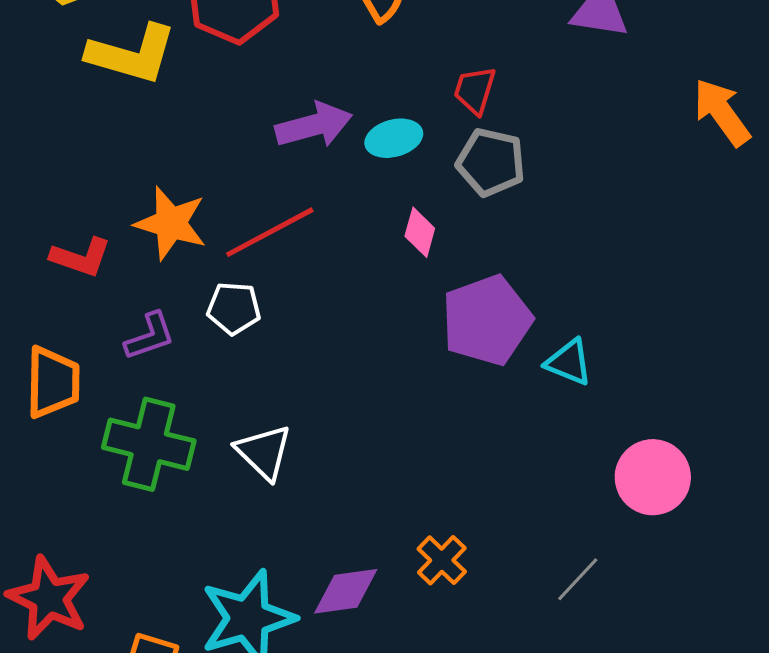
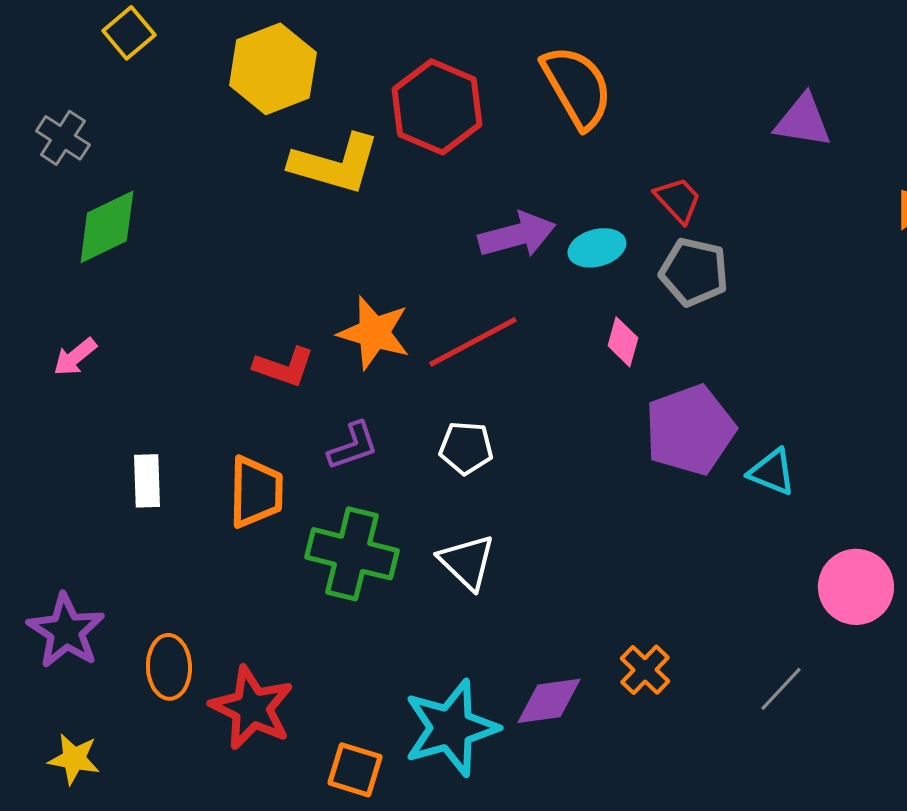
red trapezoid: (475, 90) -> (678, 200), turned 120
white pentagon: (234, 308) -> (466, 448), moved

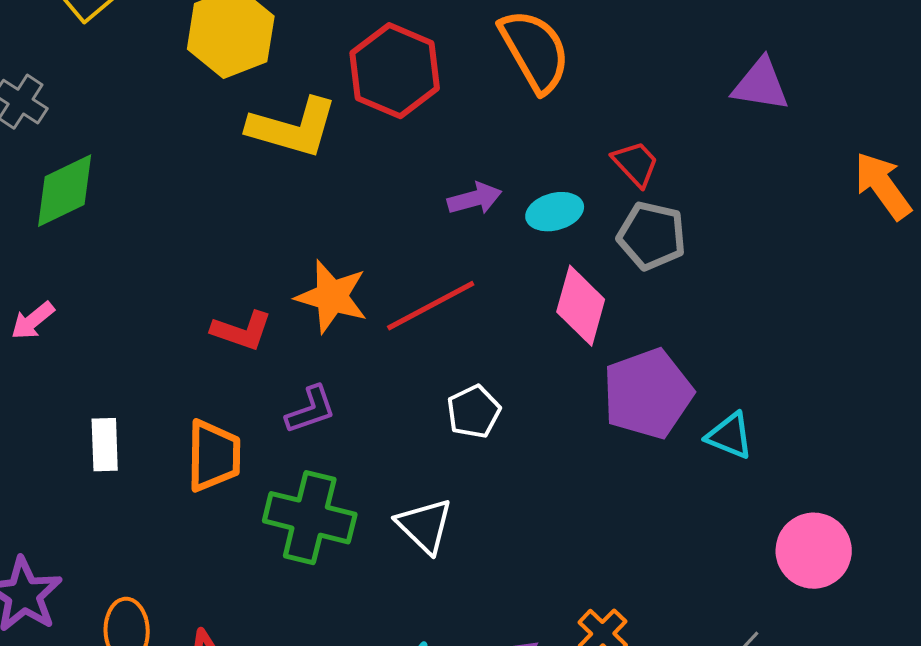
purple arrow: (517, 235) -> (475, 199), size x0.7
pink diamond: (623, 342) -> (581, 306), size x1.6
white pentagon: (466, 448) -> (474, 412), moved, turned -30

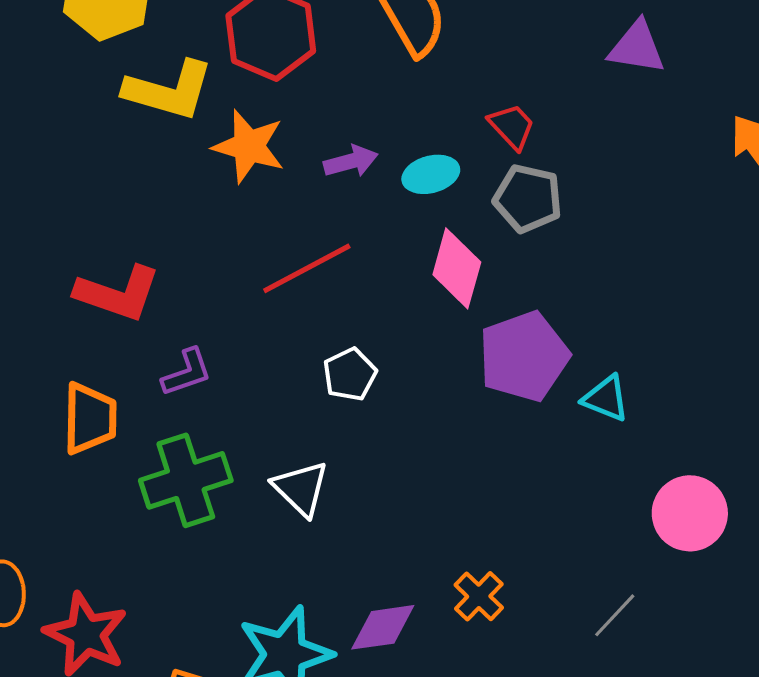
orange star: (332, 297) -> (249, 146), moved
red L-shape: (242, 331) -> (118, 293), size x1.4
green cross: (310, 518) -> (186, 480), turned -32

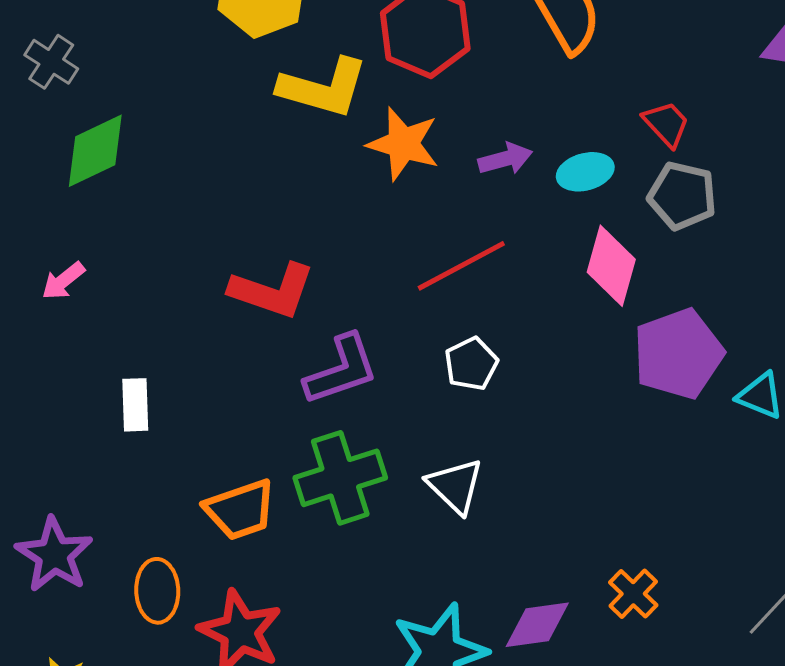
purple L-shape: (187, 372) -> (341, 370), size x1.5
white pentagon: (350, 374) -> (471, 364), moved
orange trapezoid: (90, 418) -> (240, 510), moved, turned 70

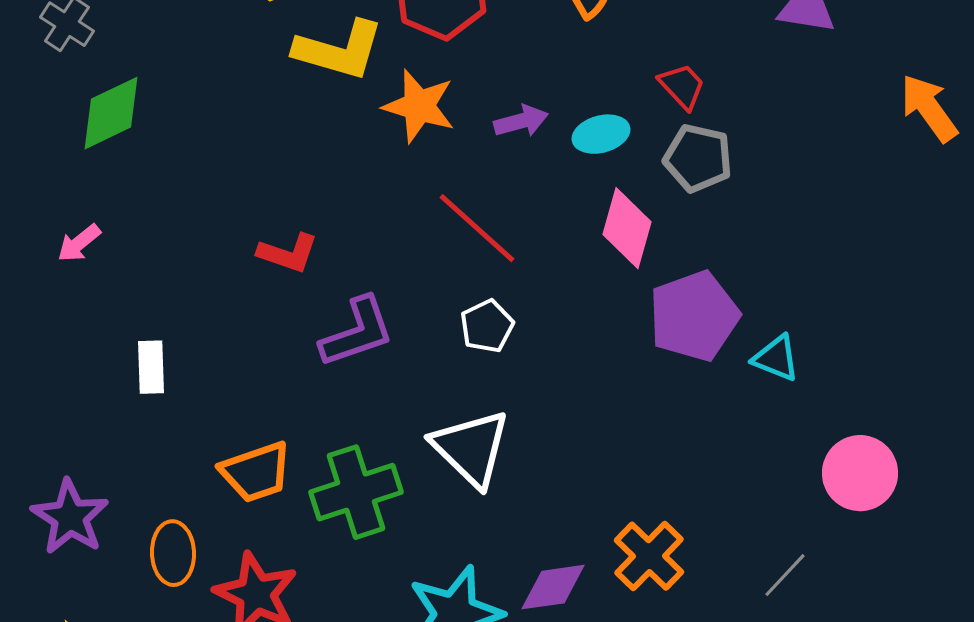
red line: (461, 266) -> (477, 228), turned 70
red L-shape: (272, 291) -> (288, 253), size x0.7
green cross: (340, 478) -> (356, 492), moved
white triangle: (455, 486) -> (471, 448), size x1.4
orange cross: (633, 594) -> (649, 556), size x1.4

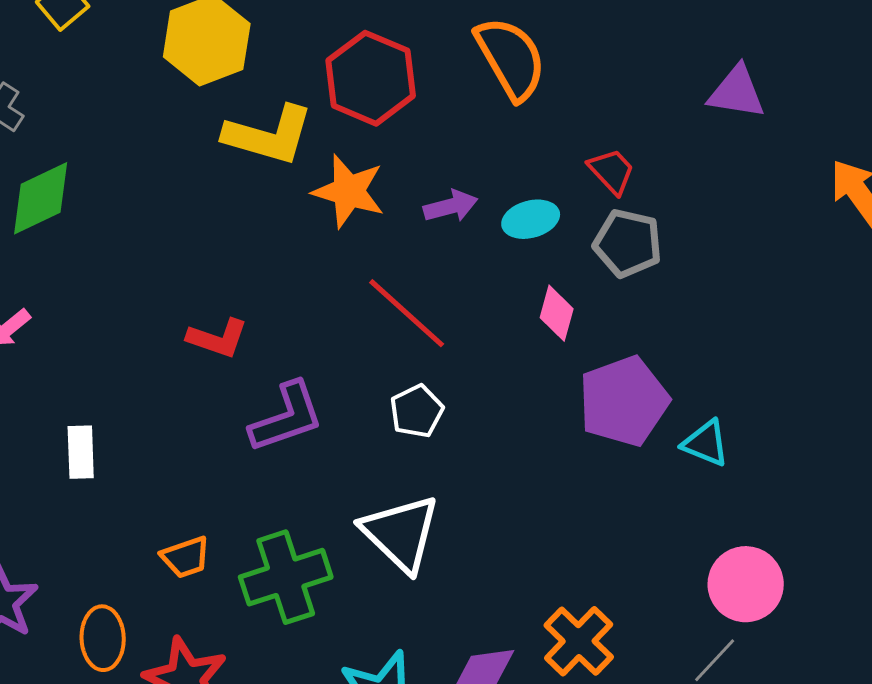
pink diamond: (627, 228) -> (557, 313), size x0.7
orange trapezoid: (256, 472) -> (186, 557), size x0.7
pink circle: (860, 473) -> (746, 584), moved

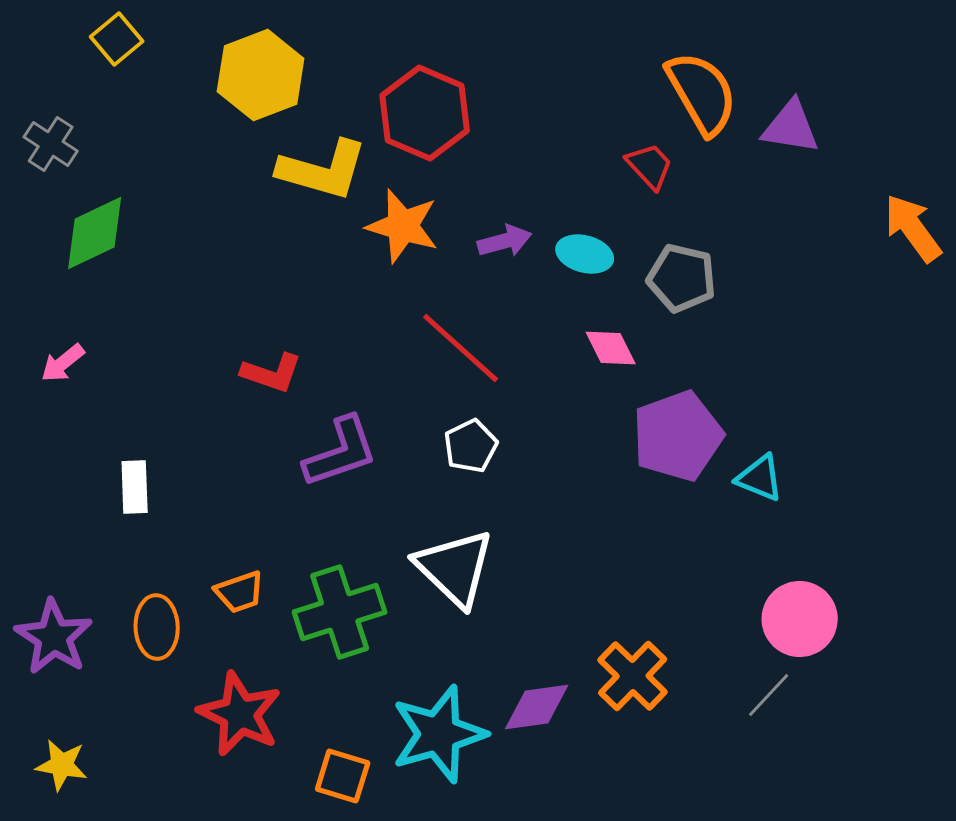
orange semicircle: (511, 58) -> (702, 93), moved
red trapezoid: (612, 171) -> (650, 166), moved
cyan ellipse: (531, 219) -> (585, 254), turned 30
pink diamond: (557, 313) -> (611, 348), turned -42
orange ellipse: (103, 638) -> (157, 627), moved

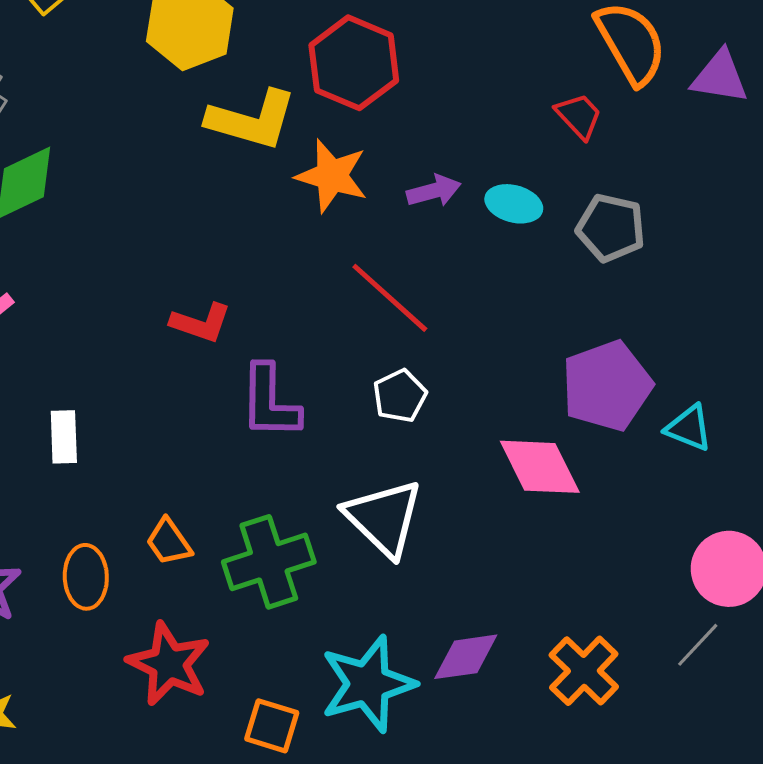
pink diamond: (611, 348) -> (540, 467), moved, size x1.6
purple L-shape: (341, 452) -> (270, 402), turned 110
orange trapezoid: (240, 592) -> (169, 542), turned 74
orange cross: (633, 676) -> (584, 671), moved

